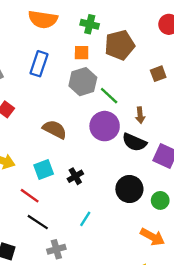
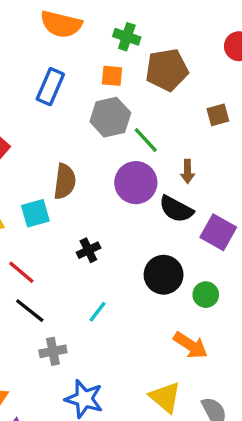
brown semicircle: (55, 129) -> (65, 181), turned 65
cyan square: (44, 169) -> (35, 213), moved

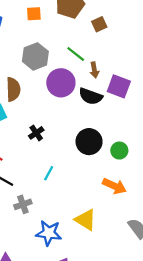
brown square: (218, 115) -> (99, 24), moved
gray hexagon: (110, 117) -> (35, 56), moved
green line: (146, 140) -> (76, 54), moved
purple square: (218, 232) -> (119, 86), moved
yellow triangle: (165, 397) -> (86, 220), moved

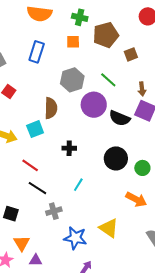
brown arrow: (94, 70) -> (142, 89), moved
black cross: (36, 133) -> (69, 148), turned 32

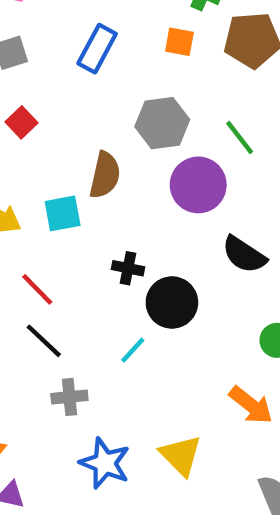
black semicircle: (120, 118) -> (244, 255), moved
black circle: (116, 158) -> (172, 302), moved

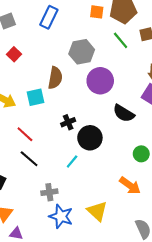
orange square: (179, 42) -> (97, 12), moved
green line: (240, 138) -> (121, 40), moved
black cross: (128, 268) -> (68, 122), turned -32
gray cross: (69, 397) -> (49, 192), moved

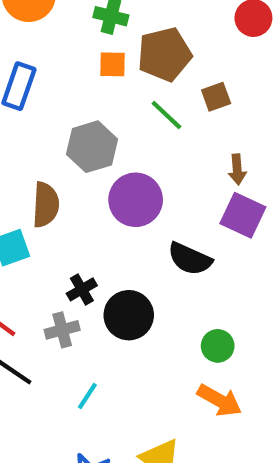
green circle: (141, 154) -> (218, 346), moved
cyan line: (72, 162) -> (87, 396), moved
gray cross: (49, 192) -> (62, 330), moved

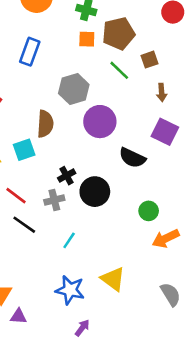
brown arrow: (237, 169) -> (162, 92), moved
orange arrow: (219, 400) -> (166, 239), moved, turned 124

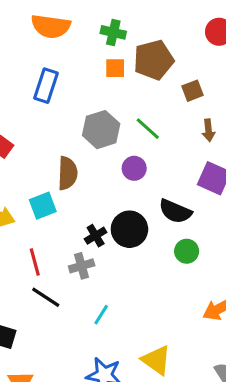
green line: (119, 70) -> (148, 129), moved
purple circle: (100, 122) -> (134, 168), size x0.6
black circle: (95, 192) -> (129, 229), moved
red line: (16, 196) -> (35, 262), turned 40
green circle: (149, 211) -> (187, 251), moved

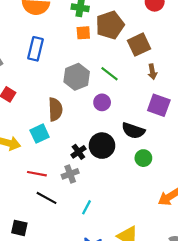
brown square: (192, 91) -> (139, 45), size x1.5
red line: (35, 262) -> (37, 174), turned -60

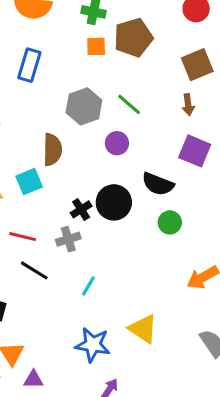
brown square: (139, 45) -> (197, 65), moved

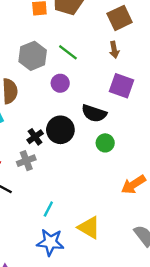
cyan line: (88, 286) -> (48, 209), moved

